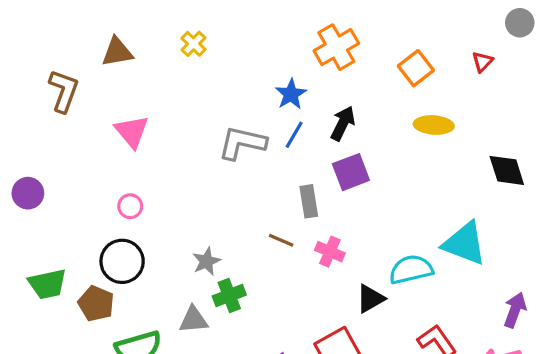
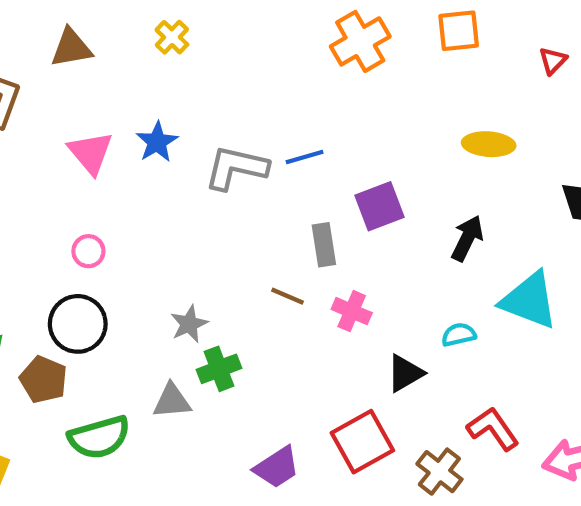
orange square: (416, 68) -> (459, 31), moved, turned 32
blue star: (291, 94) -> (157, 142), moved
black arrow: (343, 123) -> (467, 238), moved
blue line: (294, 135) -> (305, 157), turned 44
cyan semicircle: (411, 269) -> (459, 335), size x0.6

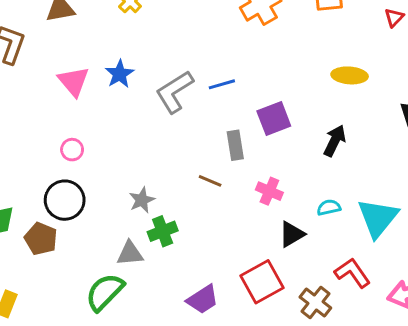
gray L-shape: (236, 168) -> (174, 92), turned -45
cyan triangle: (529, 300) -> (378, 218), moved, turned 48
pink cross: (352, 311) -> (269, 191), moved
green semicircle: (99, 437) -> (105, 292), moved, turned 150

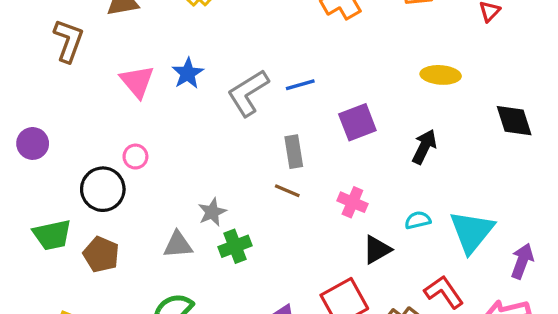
gray rectangle: (235, 145) -> (294, 152), moved
black circle: (65, 200) -> (103, 189), moved
gray triangle: (130, 253) -> (178, 245), moved

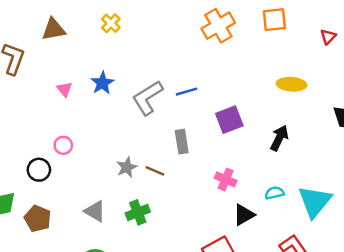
pink triangle: (137, 81) -> (65, 89), size x0.6
black circle: (103, 189) -> (39, 170), size x0.7
brown line: (287, 191) -> (155, 171), moved
gray star: (212, 212) -> (127, 167), moved
gray triangle: (178, 245) -> (95, 211), turned 35

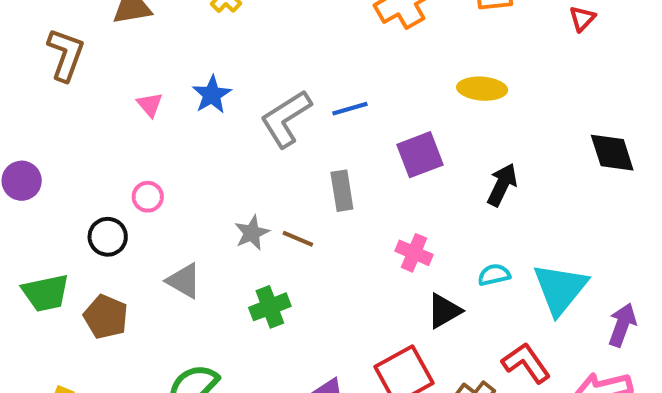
yellow ellipse: (292, 84) -> (482, 89), moved
gray triangle: (95, 211) -> (184, 281), moved

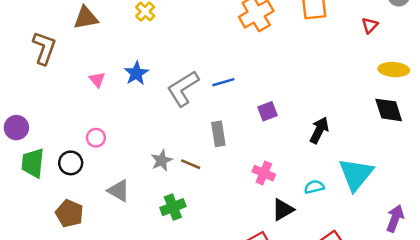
yellow ellipse: (482, 89) -> (394, 70), moved
purple square: (420, 155) -> (268, 111), size x0.7
cyan triangle: (560, 289) -> (356, 174), moved
green trapezoid: (46, 293) -> (33, 163), moved, turned 108

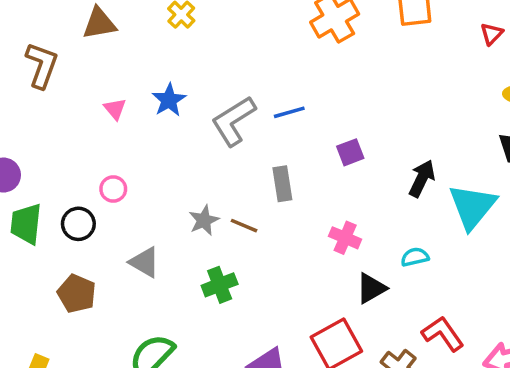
cyan triangle: (356, 174) -> (472, 206), moved

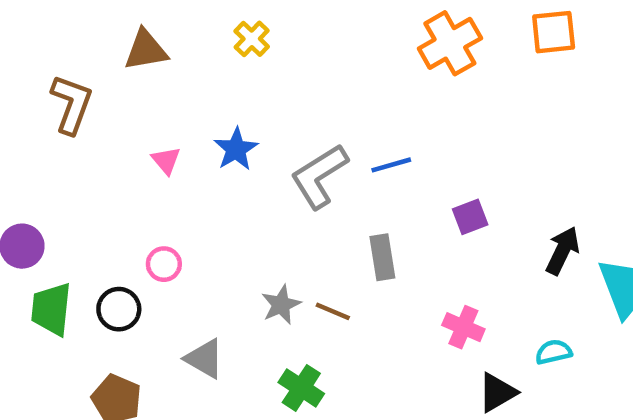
green cross: (220, 285) -> (301, 388), turned -36

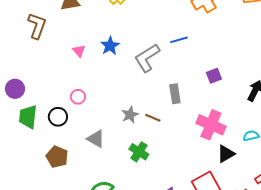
blue line: (391, 165) -> (179, 40), moved
pink cross: (463, 327) -> (211, 125), size x1.6

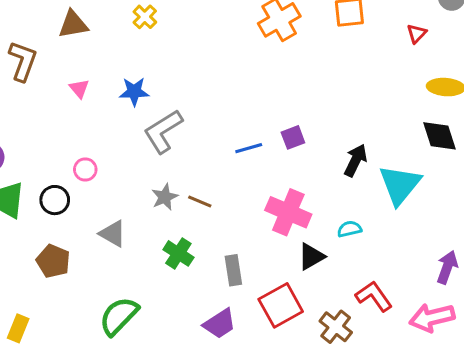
blue line: (179, 40) -> (249, 148), moved
blue star: (110, 46) -> (134, 92), turned 30
pink triangle: (79, 51) -> (79, 89), moved
gray L-shape: (147, 58) -> (163, 131), moved
gray rectangle: (175, 94) -> (233, 270), moved

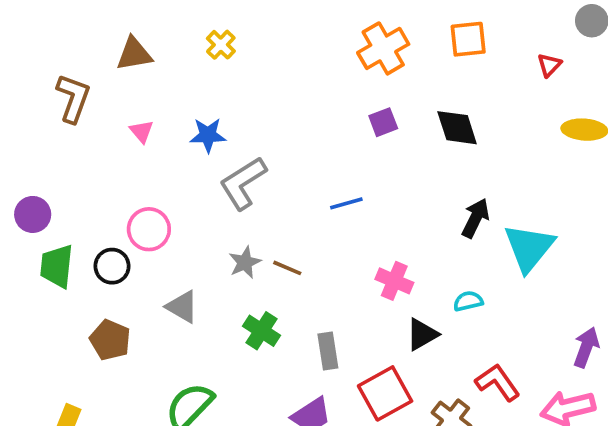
black diamond: (440, 136) -> (457, 128), moved
purple square: (293, 137) -> (383, 122), moved
pink circle: (85, 169) -> (149, 229), size x1.5
pink cross: (288, 212) -> (394, 281), size x0.7

